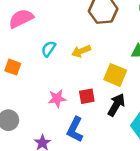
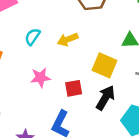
pink star: (57, 99) -> (40, 78), moved

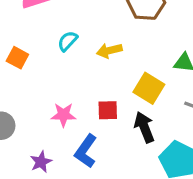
pink star: (40, 78) -> (63, 115), moved
black arrow: (105, 98) -> (144, 127), turned -60

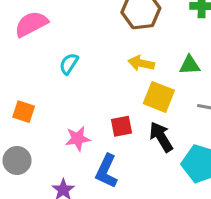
yellow arrow: (109, 51) -> (141, 63), moved, turned 35
orange square: (17, 58) -> (24, 112), moved

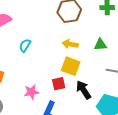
yellow square: (159, 97) -> (71, 66), moved

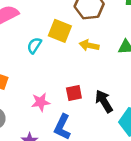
yellow square: (71, 66) -> (60, 31), moved

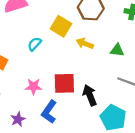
cyan semicircle: (34, 45) -> (35, 44), moved
red square: (74, 93) -> (64, 83), size x1.5

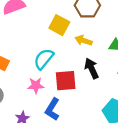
cyan semicircle: (35, 44) -> (44, 59), moved, size x1.5
black arrow: (90, 95) -> (92, 68), moved

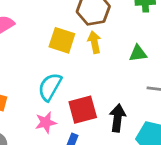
yellow arrow: (84, 40) -> (94, 42), moved, turned 70
black arrow: (92, 68) -> (118, 118), moved, turned 42

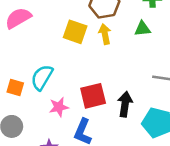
green triangle: (138, 53) -> (142, 29), moved
cyan semicircle: (50, 87) -> (42, 77), moved

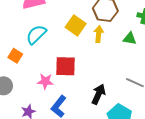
cyan semicircle: (42, 77) -> (36, 35), moved
red square: (93, 96) -> (65, 66), moved

